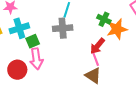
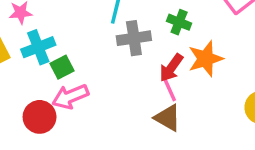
gray cross: (63, 28) -> (134, 38), moved
orange star: (117, 29) -> (206, 59), moved
pink arrow: (36, 59) -> (70, 96), turned 80

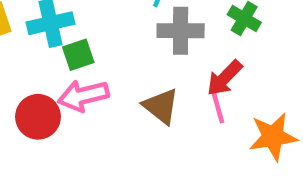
orange star: (206, 59) -> (273, 137), moved
brown triangle: (168, 118) -> (161, 106), moved

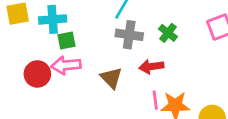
red arrow: (224, 78) -> (151, 67), turned 30
pink line: (218, 108) -> (155, 100), moved

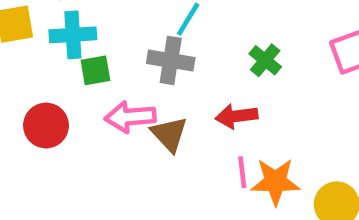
gray cross: (129, 35) -> (171, 60), moved
pink arrow: (66, 65) -> (130, 117), moved

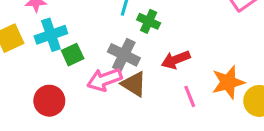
gray cross: (171, 60) -> (124, 55), moved, turned 32
green cross: (265, 60) -> (149, 21), moved
orange star: (275, 182) -> (228, 82), moved

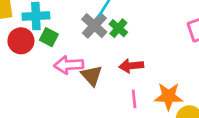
green square: (73, 55) -> (49, 37), turned 36
gray cross: (124, 55) -> (94, 26), moved
red circle: (49, 101) -> (21, 41), moved

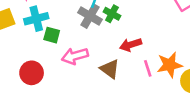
red circle: (21, 41) -> (32, 73), moved
brown triangle: (92, 76) -> (110, 69), moved
pink line: (134, 99) -> (148, 68), moved

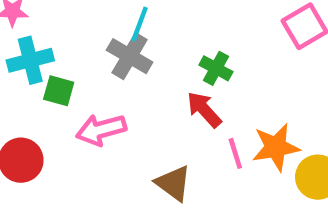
green cross: (112, 14) -> (216, 68), moved
red arrow: (131, 45) -> (204, 110), turned 65
brown triangle: (110, 69) -> (173, 183), moved

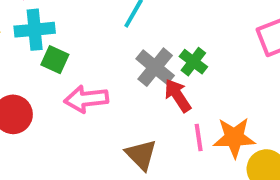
gray cross: (130, 56) -> (155, 67), moved

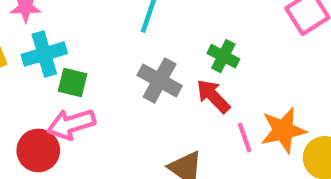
gray cross: (155, 67) -> (160, 80), moved
pink arrow: (86, 99) -> (71, 124), moved

